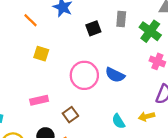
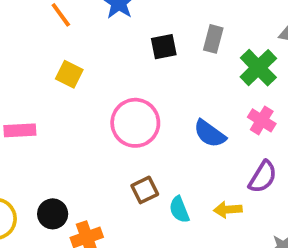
blue semicircle: (115, 75) -> (210, 134), moved
pink rectangle: (39, 100) -> (20, 130), moved
brown square: (70, 115) -> (145, 190), moved

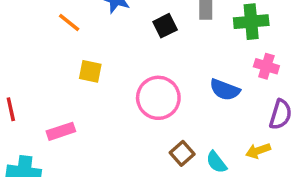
green cross: (258, 68) -> (251, 22), turned -36

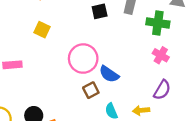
blue semicircle: (225, 90) -> (109, 74), moved
brown square: (182, 153) -> (91, 90), moved

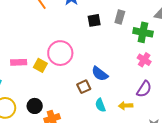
yellow square: (42, 30) -> (40, 65), moved
pink circle: (83, 59) -> (60, 53), moved

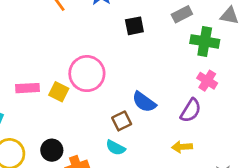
gray rectangle: (120, 17) -> (182, 14), moved, turned 48
purple semicircle: (144, 89) -> (191, 110), moved
cyan semicircle: (100, 105) -> (116, 148), moved, turned -40

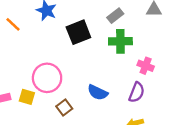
black square: (134, 26) -> (78, 32), size x1.5
green cross: (205, 41) -> (120, 41), moved
brown square: (122, 121) -> (64, 108), moved

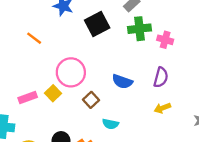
orange line: (13, 24) -> (34, 38), moved
pink cross: (146, 66) -> (165, 40), moved
yellow square: (27, 97) -> (53, 93), turned 35

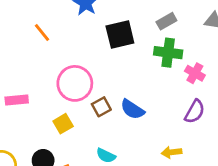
purple semicircle: (161, 77) -> (195, 112), moved
yellow square: (53, 93) -> (63, 124), moved
brown square: (91, 100) -> (101, 107), moved

